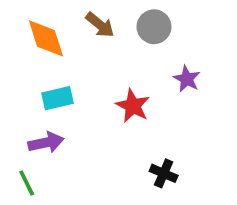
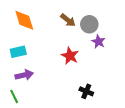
brown arrow: (100, 25) -> (68, 20), moved
gray circle: (154, 27) -> (89, 24), moved
cyan rectangle: (58, 98) -> (18, 52), moved

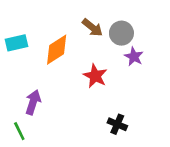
orange diamond: (24, 20) -> (57, 50), moved, turned 75
cyan rectangle: (18, 52) -> (16, 43), moved
purple arrow: (24, 75) -> (33, 102), turned -60

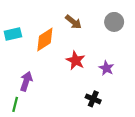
gray circle: (121, 33) -> (114, 22), moved
purple star: (134, 57) -> (106, 68), moved
green line: (19, 131) -> (15, 104), turned 40

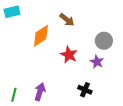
gray circle: (114, 22) -> (104, 41), moved
cyan rectangle: (13, 34) -> (12, 12), moved
purple arrow: (26, 81) -> (40, 92), moved

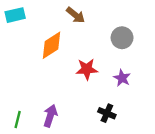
brown arrow: (67, 20) -> (75, 15), moved
gray circle: (104, 41) -> (122, 38), moved
red star: (69, 55) -> (87, 69), turned -30

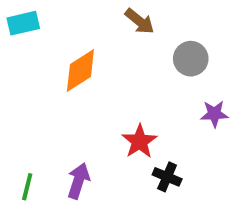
brown arrow: (75, 15) -> (140, 21), moved
red star: (87, 69) -> (140, 141), moved, turned -30
purple star: (122, 78) -> (214, 114), moved, turned -30

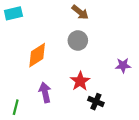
gray circle: (191, 59) -> (78, 40), moved
orange diamond: (80, 70) -> (37, 55), moved
purple arrow: (78, 181) -> (45, 92), moved, turned -30

